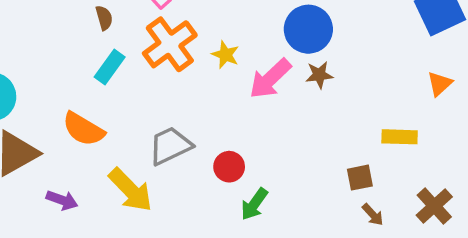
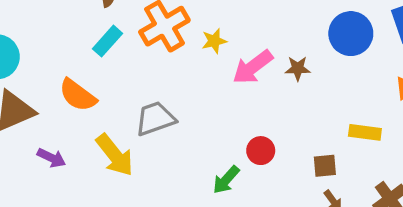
blue circle: (308, 29) -> (351, 34), moved
yellow star: (225, 55) -> (214, 41), turned 30
red circle: (229, 167) -> (261, 151), moved

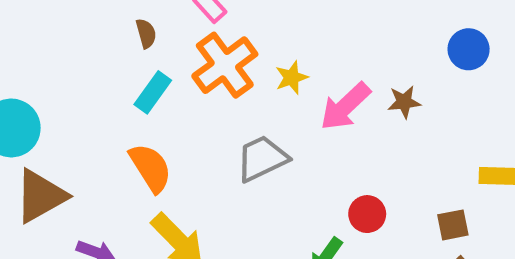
blue circle: (351, 34) -> (469, 49), size x0.7
orange semicircle: (78, 95) -> (150, 168), moved, turned -153
gray trapezoid: (155, 119) -> (262, 158), moved

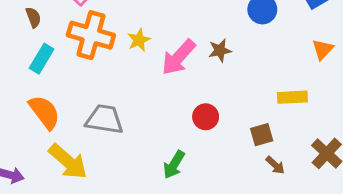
orange cross: (225, 65) -> (91, 35), turned -33
gray trapezoid: (262, 158) -> (104, 119), moved, turned 39
red circle: (367, 214) -> (206, 117), moved

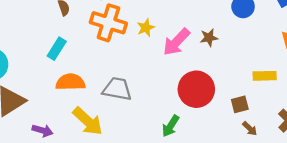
cyan rectangle: (42, 59) -> (57, 49), moved
orange semicircle: (44, 112) -> (70, 82), turned -56
red circle: (206, 117) -> (196, 89), size x1.8

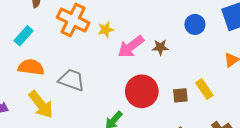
yellow rectangle: (265, 76) -> (204, 89), turned 48
brown square: (240, 104) -> (180, 95), moved

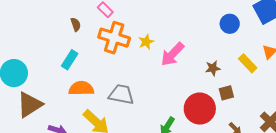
brown star: (160, 47) -> (213, 68), moved
yellow rectangle: (204, 89) -> (248, 63), moved
red circle: (142, 91) -> (200, 109), moved

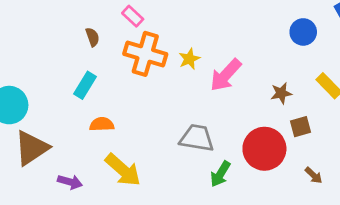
orange semicircle: (81, 88) -> (102, 124), size x0.7
gray trapezoid: (121, 94) -> (197, 138), moved

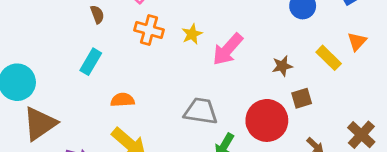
orange cross: (145, 54) -> (149, 30), size x0.7
orange semicircle: (102, 124) -> (123, 100), moved

